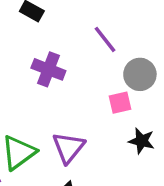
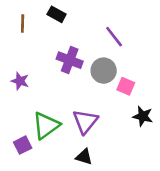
gray circle: (140, 74) -> (104, 71), moved
pink square: (120, 103) -> (126, 86), turned 36

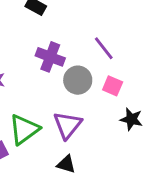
purple line: (114, 37) -> (104, 48), moved
gray circle: (104, 71) -> (78, 80), moved

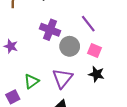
black star: (131, 119) -> (96, 74), moved
green triangle: (24, 129) -> (31, 81), size x0.7

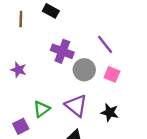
black star: (96, 74) -> (110, 112), moved
purple triangle: (62, 78) -> (76, 106), turned -30

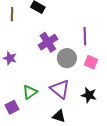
purple line: (105, 44) -> (85, 36), turned 36
purple cross: (62, 51) -> (48, 42), turned 36

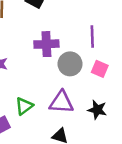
purple cross: (48, 42) -> (46, 44), turned 30
purple triangle: (60, 89) -> (61, 102), turned -35

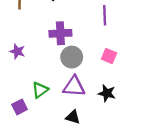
purple line: (92, 37) -> (105, 15), moved
gray circle: (70, 64) -> (72, 57), moved

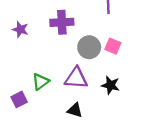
purple star: (17, 51) -> (20, 29), moved
gray circle: (72, 57) -> (89, 47), moved

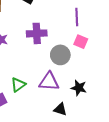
pink square: (113, 46) -> (81, 42), moved
black triangle: (75, 110) -> (60, 109), moved

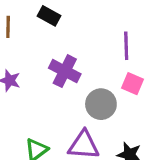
purple cross: (37, 33) -> (65, 71), turned 30

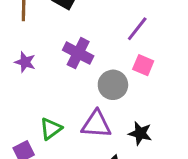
purple line: (126, 46) -> (137, 29), turned 40

